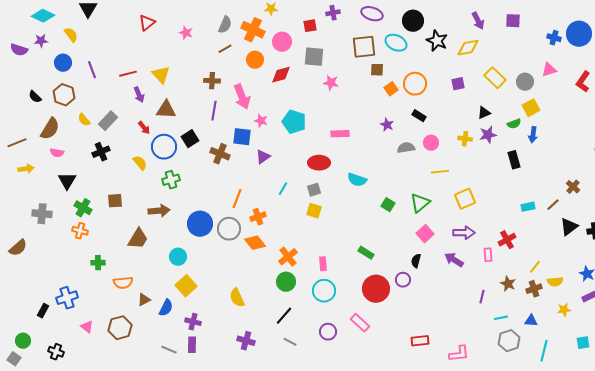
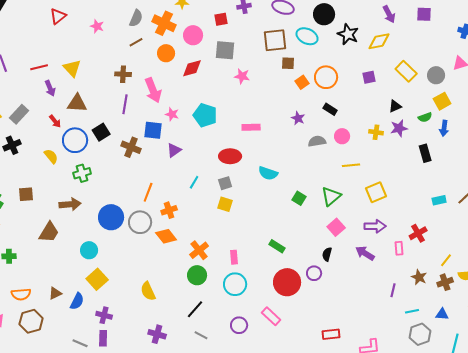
orange semicircle: (123, 283) -> (21, 294), moved

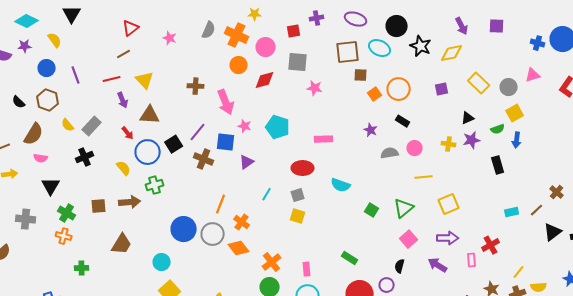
brown line: (136, 42) -> (124, 54), moved
purple line: (125, 104) -> (198, 132), moved, turned 30
brown arrow: (70, 204) -> (130, 202), moved
orange cross: (169, 210) -> (242, 222), turned -35

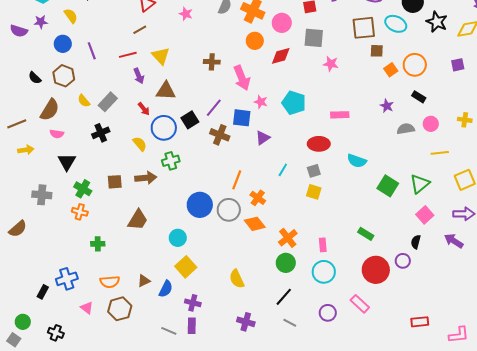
green square: (372, 210) -> (388, 186), size x1.5

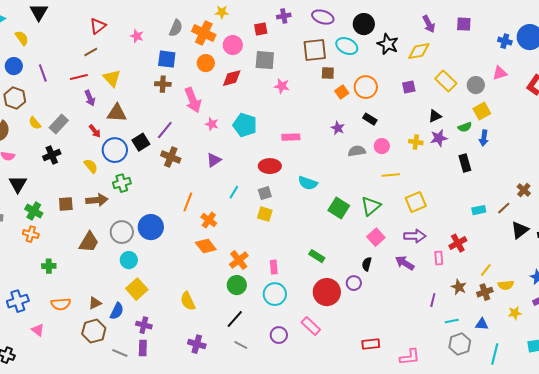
blue square: (242, 118) -> (167, 59), moved
gray circle: (229, 210) -> (122, 232), moved
brown hexagon: (120, 309) -> (94, 331), moved

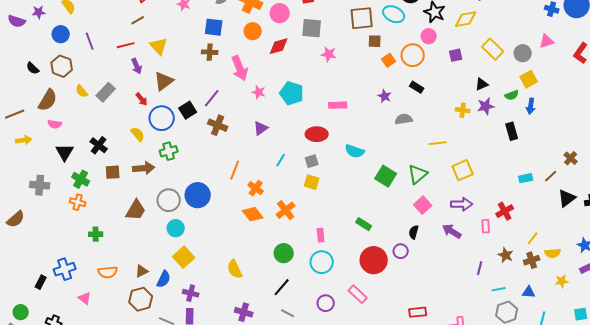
brown triangle: (117, 113) -> (164, 81), turned -40
pink circle: (382, 146) -> (429, 36), moved
black cross: (52, 155) -> (99, 145), moved, turned -30
orange cross: (239, 260) -> (286, 210), moved

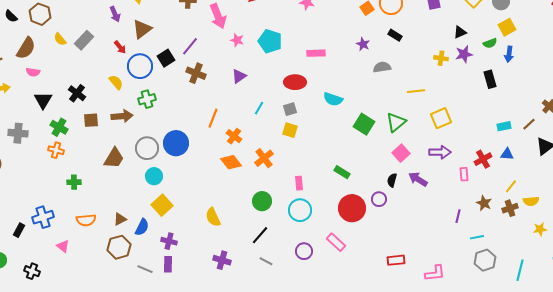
purple arrow: (452, 231) -> (418, 179), moved
blue triangle: (529, 292) -> (507, 154), moved

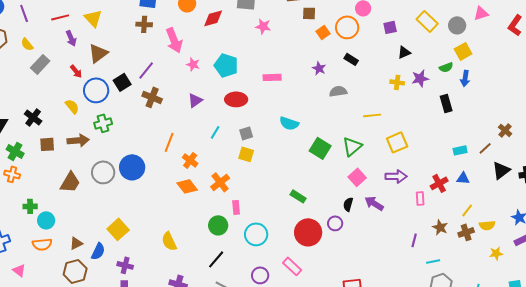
black triangle: (460, 32) -> (404, 52), moved
yellow semicircle: (60, 39) -> (27, 44), moved
red ellipse: (295, 82) -> (236, 99), moved
cyan circle: (154, 176) -> (46, 220), moved
pink rectangle: (299, 183) -> (236, 207), moved

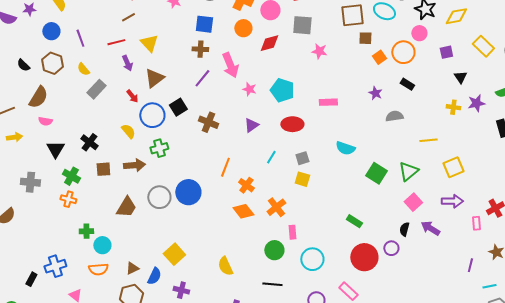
black triangle: (404, 52) -> (460, 77), turned -40
purple line: (146, 70) -> (202, 78), moved
black line: (216, 259) -> (272, 284), turned 54

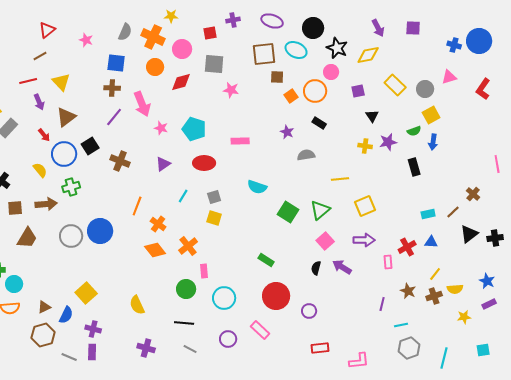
brown trapezoid: (126, 207) -> (27, 238), moved
purple circle: (391, 248) -> (309, 311), moved

